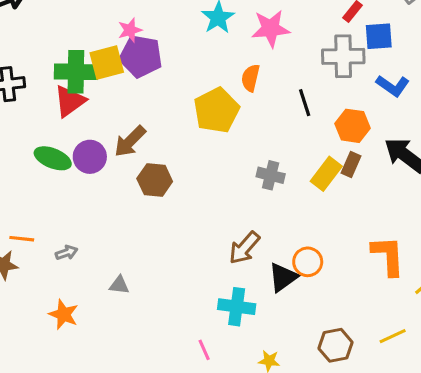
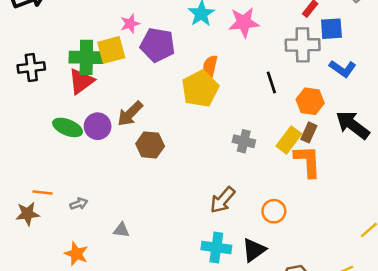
purple pentagon: (141, 56) -> (158, 45), moved
orange semicircle: (251, 78) -> (210, 66), moved
orange L-shape: (388, 256) -> (308, 161), moved
black triangle: (283, 277) -> (254, 250), moved

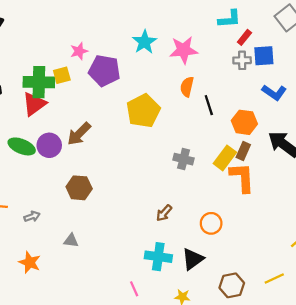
gray cross: (303, 45) -> (242, 60), moved, size x0.6
yellow square: (111, 50) -> (62, 75), size x0.7
orange semicircle: (210, 66) -> (187, 87), moved
brown hexagon: (150, 145) -> (79, 188), moved
brown arrow: (223, 200) -> (164, 213), size x0.7

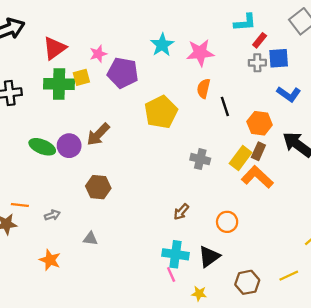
red triangle: (34, 104) -> (55, 48), moved
orange L-shape: (242, 177) -> (257, 177), turned -44
pink line: (134, 289) -> (171, 274), moved

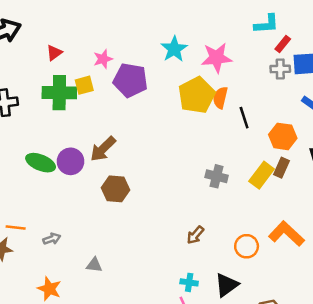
red triangle: (55, 48) -> (54, 53), size x0.6
yellow pentagon: (161, 112) -> (197, 95), moved
orange L-shape: (257, 177) -> (286, 234), moved
brown hexagon: (98, 187) -> (115, 189), moved
cyan cross: (176, 254) -> (189, 282), size x0.6

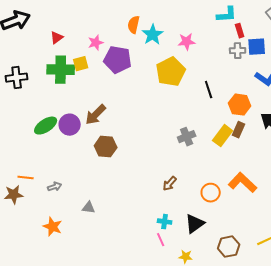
red rectangle: (283, 44) -> (240, 31), turned -56
pink star: (217, 58) -> (187, 42), size x0.7
orange semicircle: (220, 98) -> (134, 25), moved
green ellipse: (41, 163) -> (46, 126), turned -55
gray cross: (217, 176) -> (187, 137), turned -36

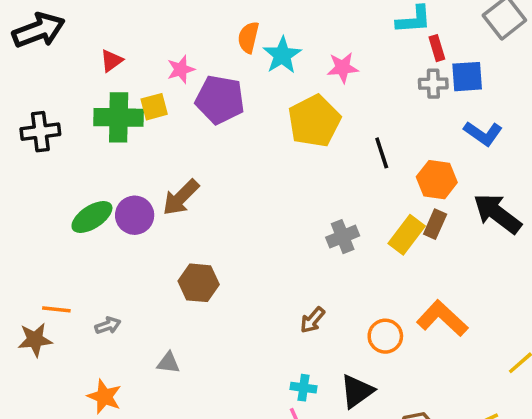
brown hexagon: (106, 147) -> (199, 283), moved

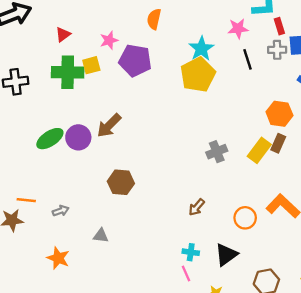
cyan star: (282, 55) -> (201, 49), moved
pink star: (343, 68) -> (238, 29), moved
black line: (382, 153) -> (248, 59), moved

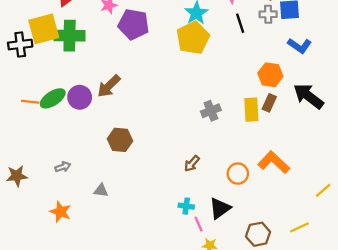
yellow square: (91, 65) -> (44, 29), moved, size x1.8
yellow rectangle: (259, 150) -> (251, 110), turned -40
orange line: (26, 200) -> (30, 102), moved
pink line: (186, 273) -> (199, 224), moved

